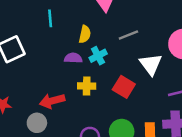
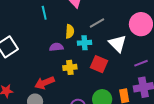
cyan line: (50, 18) -> (44, 13), moved
yellow semicircle: (85, 34) -> (70, 31), moved
cyan cross: (98, 56) -> (84, 43), moved, turned 32

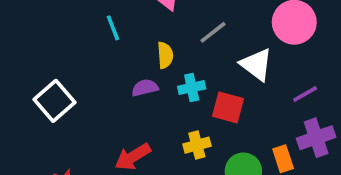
cyan cross: (84, 43) -> (192, 88), moved
yellow cross: (70, 67) -> (197, 145), moved

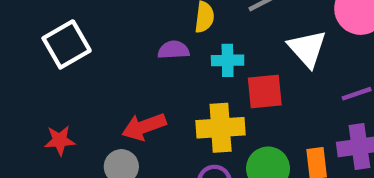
red square: (228, 107) -> (265, 92), turned -32
yellow cross: (197, 145) -> (221, 128), size x1.5

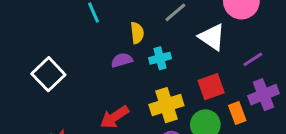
red square: (265, 92) -> (211, 87), moved

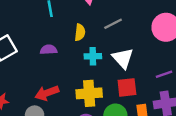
white triangle: (212, 37) -> (123, 58), moved
purple semicircle: (122, 60) -> (49, 50), moved

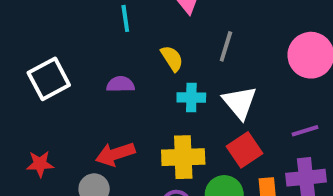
gray line: (113, 24) -> (226, 46), turned -48
yellow semicircle: (80, 32) -> (172, 58), turned -42
red square: (127, 87) -> (244, 150), turned -30

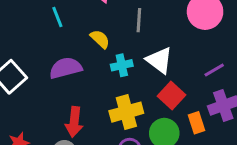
purple semicircle: (120, 84) -> (66, 68), size x1.5
red arrow: (115, 154) -> (74, 122), turned -52

